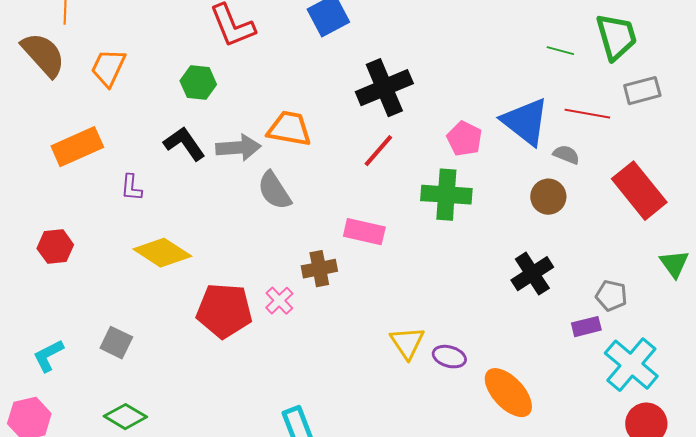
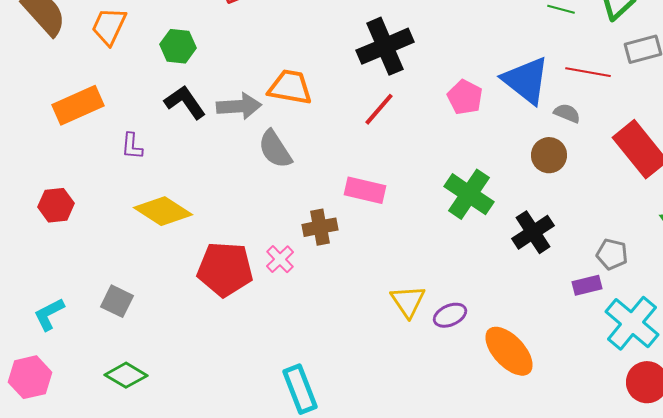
green hexagon: (198, 83) -> (178, 46), moved
green cross: (446, 195) -> (469, 194), moved, turned 30
purple ellipse: (449, 357) -> (450, 315), turned -40

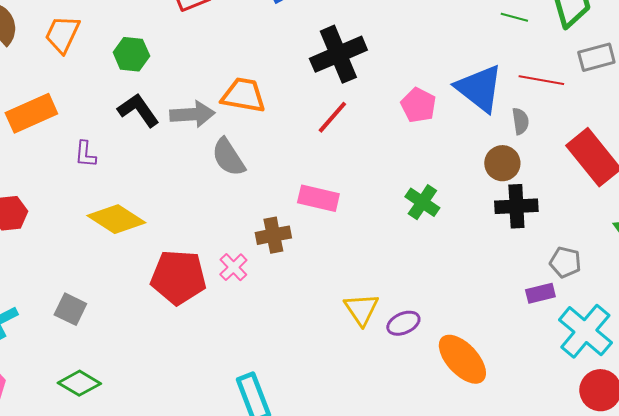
gray semicircle: (567, 113) -> (520, 121), turned 60
green cross: (469, 194) -> (422, 202), size x0.7
black cross: (533, 232) -> (516, 206), moved, turned 30

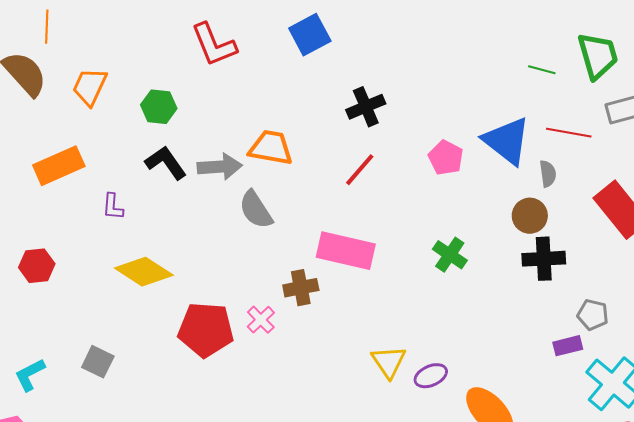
black cross: (338, 54) -> (366, 107), size x0.7
pink rectangle: (318, 198) -> (346, 251), size x1.4

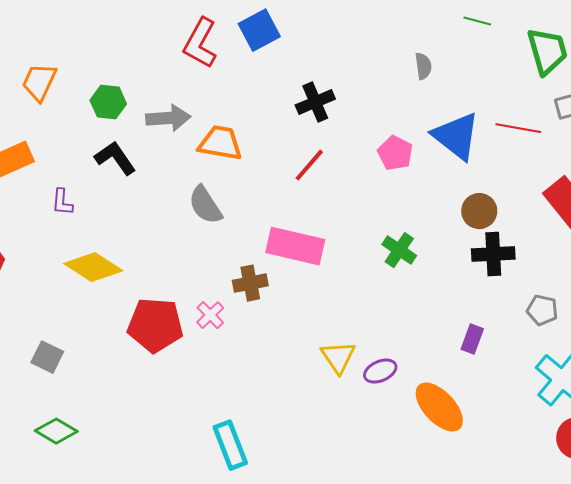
red L-shape: (214, 45) -> (200, 43), moved, turned 51
green line: (542, 70) -> (477, 21), moved
gray arrow: (220, 167) -> (168, 118), moved
gray semicircle: (548, 174) -> (423, 66), moved
purple rectangle: (568, 346) -> (472, 339), moved, turned -56

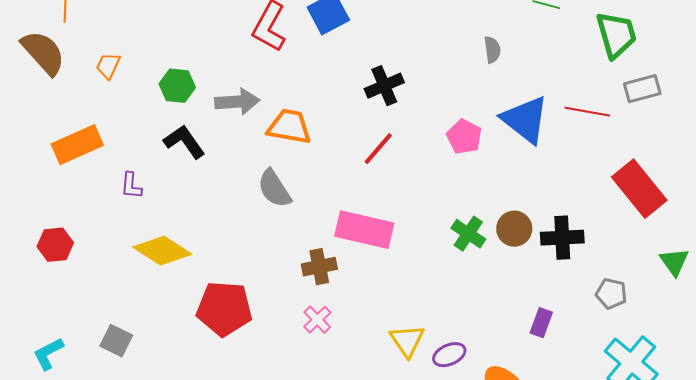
orange trapezoid: (39, 82) -> (108, 66), size x0.7
brown circle: (479, 211) -> (514, 229), moved
pink cross: (210, 315) -> (317, 320), moved

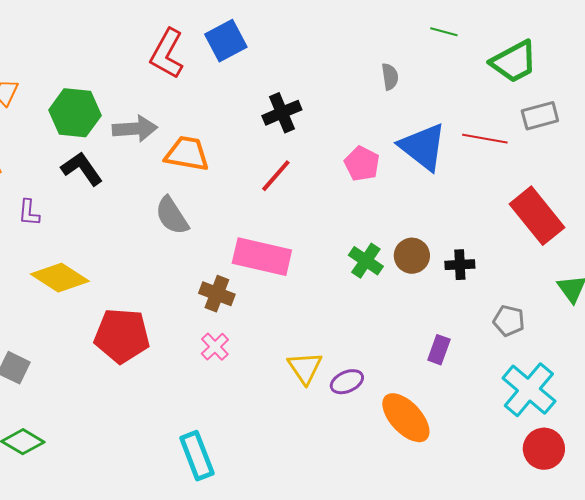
green trapezoid: (616, 35) -> (514, 62), turned 78
green hexagon: (177, 86) -> (75, 113), size x1.4
black cross: (562, 238) -> (460, 265), size x0.7
brown cross: (319, 267) -> (217, 294), turned 32

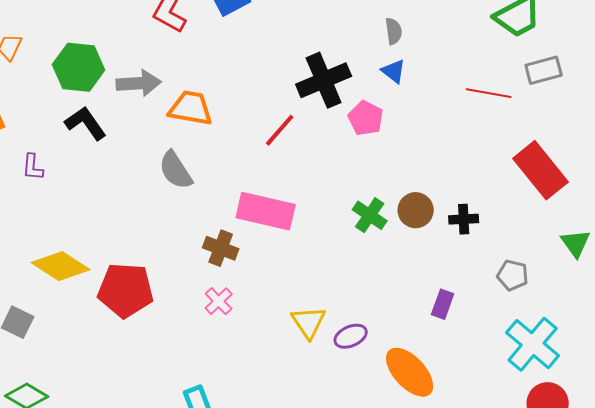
black cross: (282, 113) -> (324, 80), moved, size x1.4
blue triangle: (423, 147) -> (394, 71), moved, size x0.5
yellow diamond: (60, 278) -> (61, 266), moved

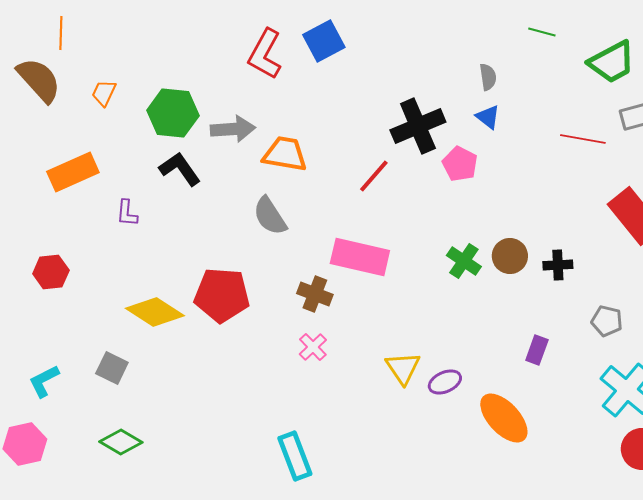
red pentagon: (126, 290) -> (222, 295), moved

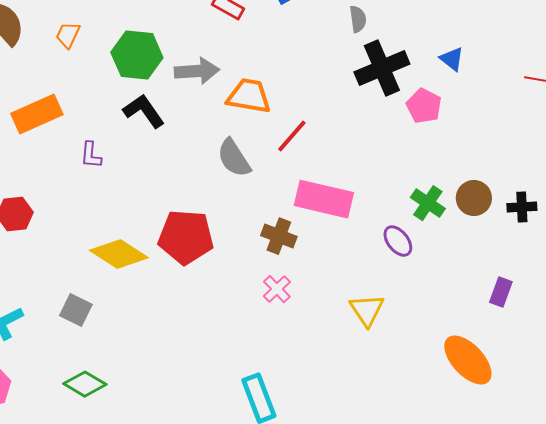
gray semicircle: (488, 77) -> (358, 19), moved
red line: (374, 176) -> (292, 136), moved
purple ellipse: (445, 382) -> (398, 241), moved, turned 76

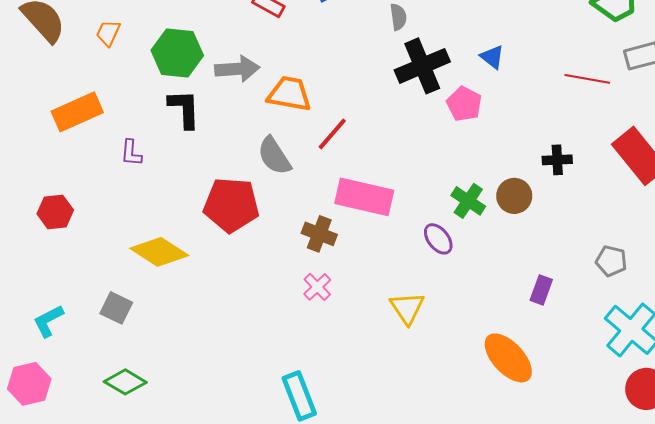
black L-shape: (144, 111) -> (184, 109), turned 33
black cross: (522, 207) -> (557, 160), moved
red pentagon: (186, 237) -> (231, 205), moved

